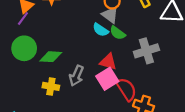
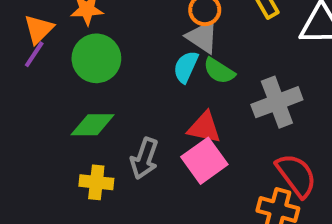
cyan semicircle: (101, 30) -> (186, 67), turned 84
green circle: (24, 48) -> (96, 58), moved
red semicircle: (126, 89) -> (296, 175), moved

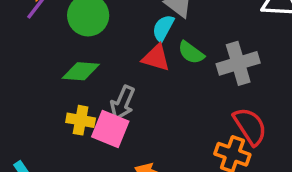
green semicircle: (219, 71) -> (191, 53), moved
red triangle: (204, 128) -> (156, 58), moved
pink square: (204, 161) -> (110, 129), moved, turned -36

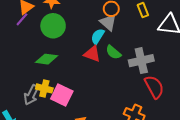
gray arrow: (123, 103) -> (31, 95), moved
red semicircle: (250, 126) -> (154, 87), moved

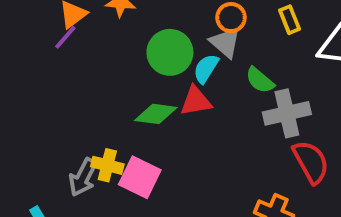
green circle: (53, 26) -> (170, 52), moved
green semicircle: (113, 52) -> (260, 80), moved
red triangle: (92, 54) -> (196, 101), turned -30
green diamond: (46, 59) -> (156, 114), moved

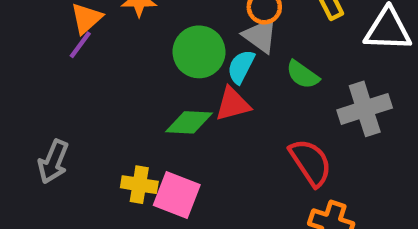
gray cross: (287, 113) -> (365, 109), moved
red semicircle: (311, 162) -> (310, 162), moved
gray arrow: (83, 177) -> (53, 162), moved

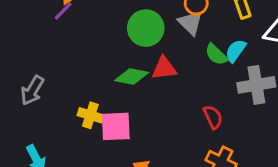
cyan semicircle: (241, 67) -> (236, 51), moved
red semicircle: (310, 162) -> (213, 117), size x0.7
pink square: (177, 195) -> (116, 126), turned -32

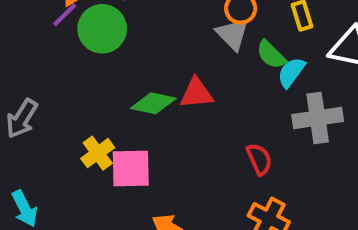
green circle: (146, 28) -> (102, 29), moved
green semicircle: (216, 55) -> (271, 55), moved
yellow cross: (90, 115) -> (98, 153), turned 35

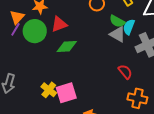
gray triangle: (233, 34) -> (118, 34), moved
red triangle: (196, 93) -> (59, 24), moved
green diamond: (153, 103) -> (67, 46), moved

